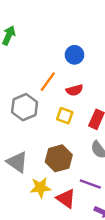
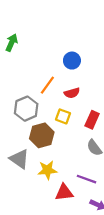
brown hexagon: (59, 158) -> (42, 135), moved
yellow star: (40, 188) -> (47, 170), moved
red triangle: (66, 199) -> (64, 192), turned -42

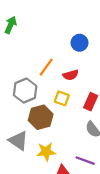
blue circle: (72, 61) -> (80, 43), moved

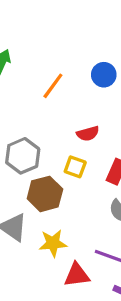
blue circle: (80, 43) -> (104, 75), moved
orange line: (46, 67) -> (53, 86), moved

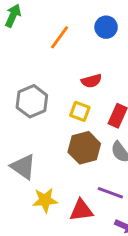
brown hexagon: (45, 194) -> (84, 148), moved
yellow star: (53, 243) -> (45, 200), moved

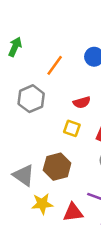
gray hexagon: (32, 101) -> (31, 99), moved
brown hexagon: (84, 148) -> (57, 167), moved

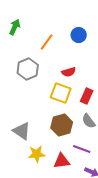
yellow square: (72, 128) -> (61, 93), size x1.5
brown hexagon: (57, 167) -> (62, 125), moved

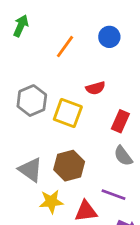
gray hexagon: (28, 69) -> (32, 101), moved
yellow square: (61, 93) -> (68, 113), moved
brown hexagon: (62, 125) -> (69, 166), moved

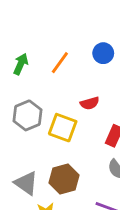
green arrow: (21, 26) -> (21, 64), moved

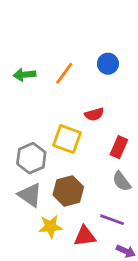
green arrow: (21, 64) -> (24, 75), turned -120
gray hexagon: (27, 115) -> (31, 158), moved

